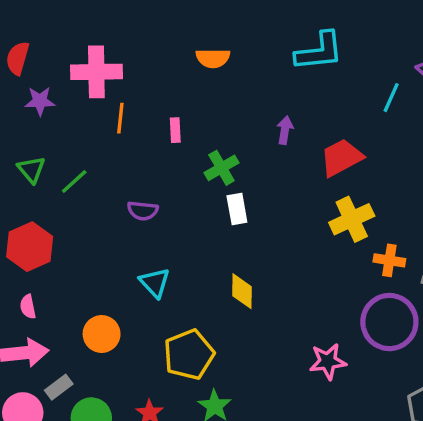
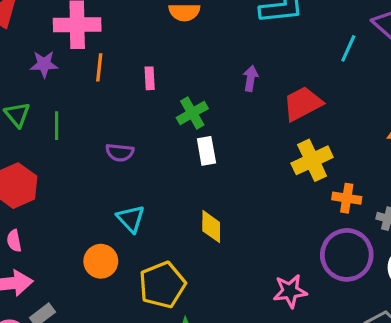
purple star: (40, 101) -> (44, 64), moved
green line: (74, 182) -> (57, 126), turned -48
orange circle: (102, 334) -> (101, 261), moved

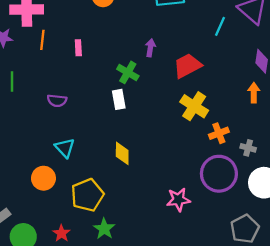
green cross: (192, 113) -> (128, 72), moved, turned -30
yellow cross: (312, 160) -> (194, 106), turned -32
orange cross: (347, 198) -> (219, 133), turned -30

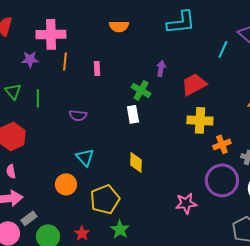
yellow cross: (194, 106) -> (200, 120), turned -30

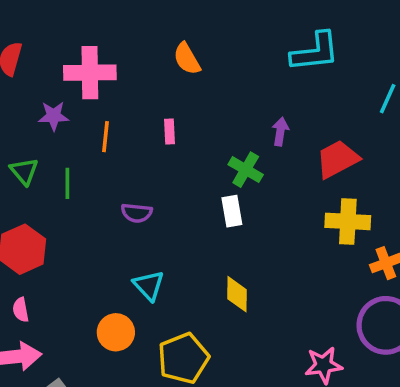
orange semicircle: (119, 26) -> (187, 59), moved, turned 60
orange line: (65, 61) -> (105, 137), moved

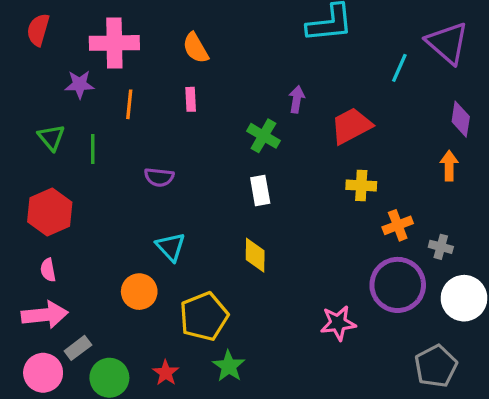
orange semicircle: (187, 59) -> (196, 48), moved
white rectangle: (232, 211) -> (260, 190), moved
yellow cross: (348, 221) -> (361, 185), size x0.7

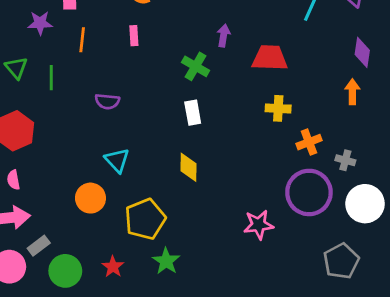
red trapezoid: (351, 126) -> (270, 58), turned 30

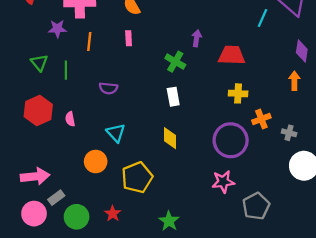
pink semicircle: (13, 180) -> (70, 119), moved
purple circle: (309, 192) -> (231, 140), moved
green star: (166, 261) -> (169, 221), moved
gray pentagon: (341, 261) -> (256, 206), moved

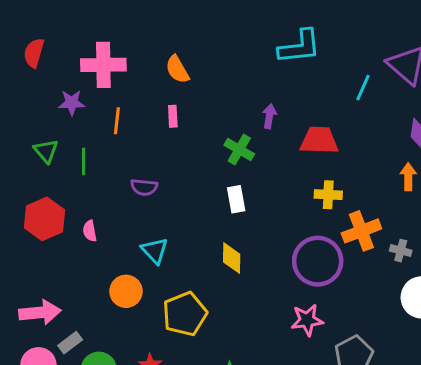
orange cross: (261, 119) -> (361, 231), size x1.4

